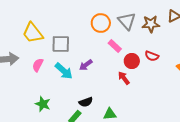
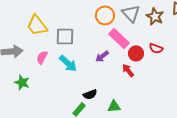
brown star: (151, 24) -> (155, 16), turned 30
pink rectangle: (115, 46) -> (119, 38), size x1.5
purple arrow: (86, 65) -> (102, 56), moved
green star: (43, 104) -> (22, 82), moved

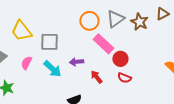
gray triangle: (131, 13) -> (115, 19), turned 36
red semicircle: (156, 48) -> (124, 78), moved
purple arrow: (102, 56) -> (76, 62), moved, turned 32
red arrow: (128, 70) -> (96, 77), moved

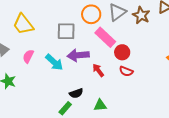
gray square: (49, 42) -> (66, 31), moved
purple arrow: (76, 62) -> (78, 55), size x1.5

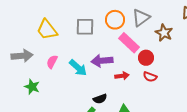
brown star: (141, 15) -> (164, 33), moved
gray square: (66, 31) -> (85, 27), moved
red arrow: (98, 70) -> (122, 76), turned 120

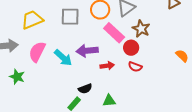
yellow trapezoid: (47, 30) -> (32, 20), turned 105
brown star: (164, 33) -> (141, 29), moved
pink semicircle: (52, 62) -> (37, 52), size x1.5

